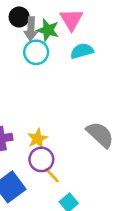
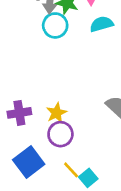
yellow line: (52, 175) -> (71, 170), moved

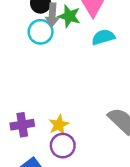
cyan circle: (55, 25) -> (41, 32), moved

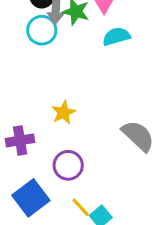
yellow star: (59, 125) -> (64, 113), moved

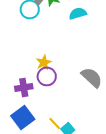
purple cross: (20, 140) -> (24, 87), moved
purple circle: (68, 165) -> (47, 76), moved

